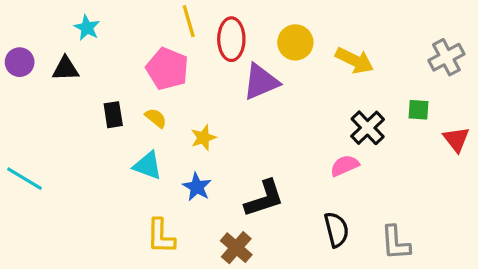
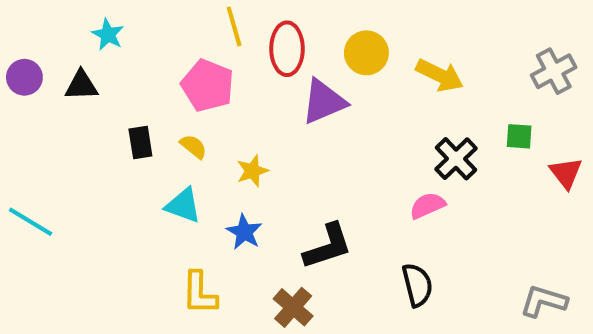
gray L-shape: (396, 243) -> (543, 301), moved, turned 111

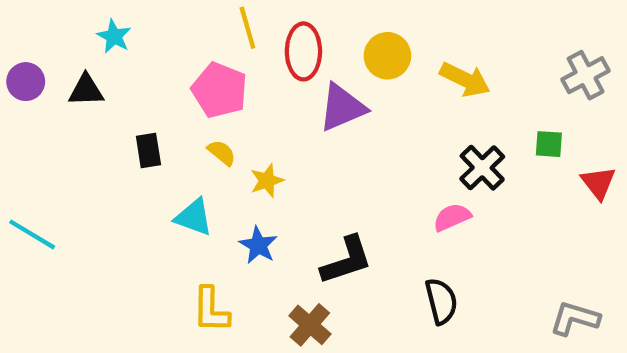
yellow semicircle: (193, 146) -> (222, 153), moved

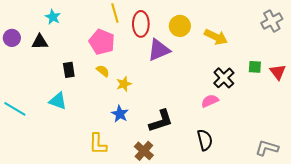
gray cross: (586, 75) -> (272, 21), moved
red triangle: (598, 183) -> (278, 72), moved
cyan triangle: (194, 217) -> (58, 101), moved

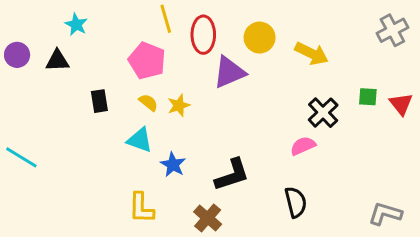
yellow star: (124, 84) -> (179, 105), moved
cyan triangle: (58, 101) -> (140, 140), moved

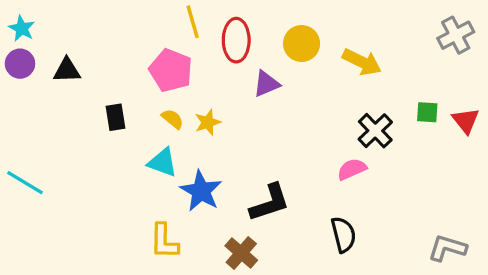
cyan star: (76, 25) -> (22, 28), moved
purple triangle: (229, 72) -> (266, 84), size x0.7
blue star: (173, 165) -> (201, 191), size x1.4

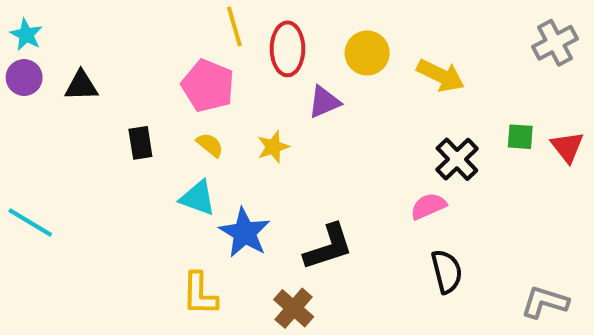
yellow star: (208, 122) -> (273, 147), moved
black semicircle: (343, 235) -> (447, 271), moved

